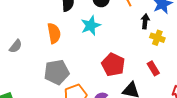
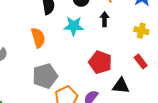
black arrow: (145, 21) -> (104, 19), moved
cyan star: (91, 26) -> (74, 26), turned 30

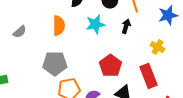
cyan star: (74, 26) -> (95, 24), turned -30
red rectangle: (141, 62) -> (148, 76), size x1.6

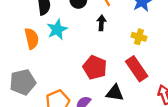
cyan star: (95, 24) -> (57, 29), moved
gray pentagon: (55, 63) -> (23, 82), moved

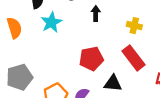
orange semicircle: (32, 39) -> (14, 28), moved
red pentagon: (95, 67) -> (91, 59), turned -30

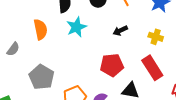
black arrow: (96, 13) -> (120, 31), moved, turned -120
gray pentagon: (20, 77) -> (41, 77), turned -30

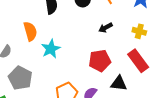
cyan star: (76, 27) -> (51, 49), moved
gray pentagon: (41, 77) -> (20, 78), moved

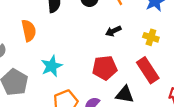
cyan star: (51, 49) -> (52, 66), moved

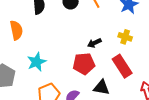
black arrow: (113, 31) -> (94, 43), moved

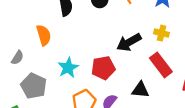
black arrow: (94, 43) -> (129, 42), size x1.6
red pentagon: (84, 64) -> (103, 68), moved

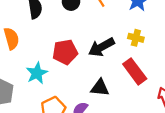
red pentagon: (103, 68) -> (65, 52), moved
black triangle: (140, 90) -> (100, 88), moved

